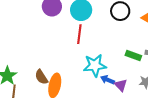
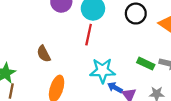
brown semicircle: (41, 77) -> (44, 54), moved

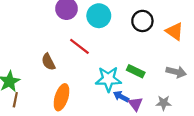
red line: (89, 35) -> (79, 46), moved, turned -65
green rectangle: (146, 64) -> (136, 71), moved

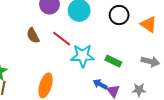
brown semicircle: (48, 62) -> (33, 36), moved
cyan star: (108, 79) -> (83, 56), moved

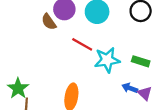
brown semicircle: (33, 36) -> (49, 22), moved

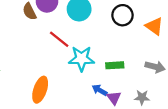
green rectangle: (141, 61) -> (115, 65), turned -30

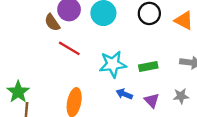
red line: (59, 39) -> (69, 48), moved
blue arrow: (100, 90) -> (124, 94), moved

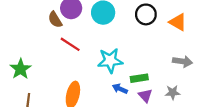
green rectangle: (148, 67) -> (139, 78), moved
green star: (18, 92) -> (21, 69), moved

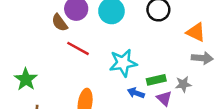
orange triangle: (178, 22) -> (196, 32), moved
gray star: (173, 92) -> (183, 84), moved

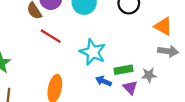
cyan star: (123, 63) -> (93, 52), turned 30

